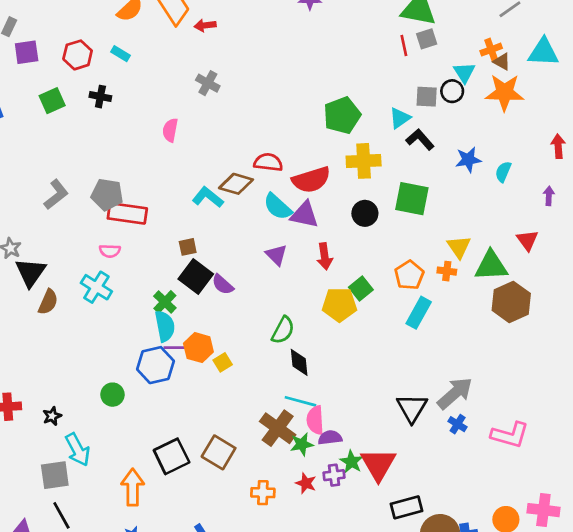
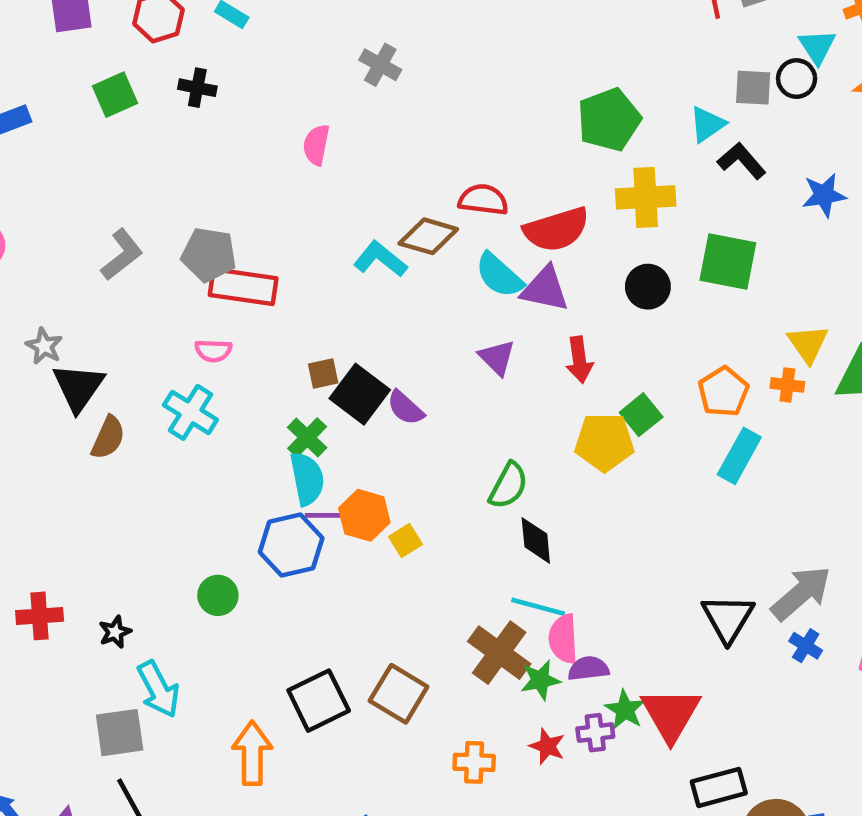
brown square: (188, 247) -> (323, 374), moved

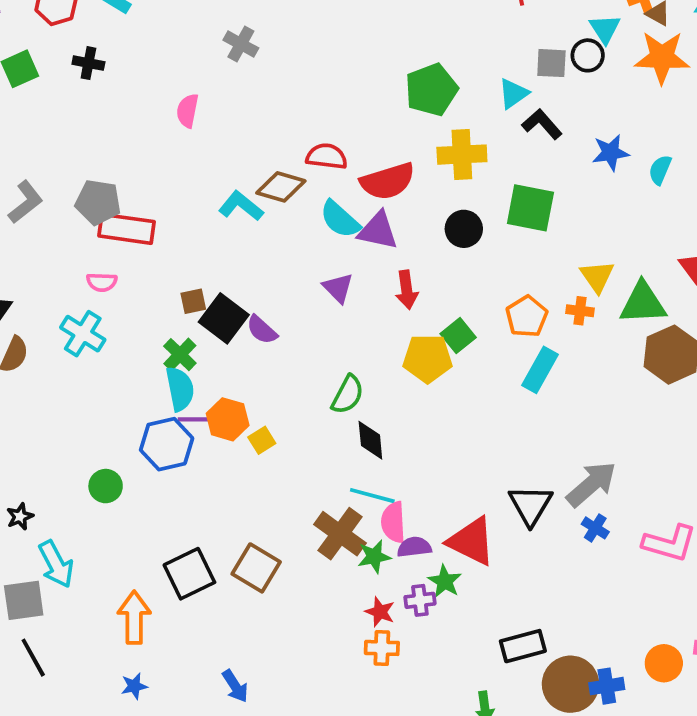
red triangle: (671, 714) -> (471, 541), moved, turned -34
orange cross: (474, 762) -> (382, 648), moved

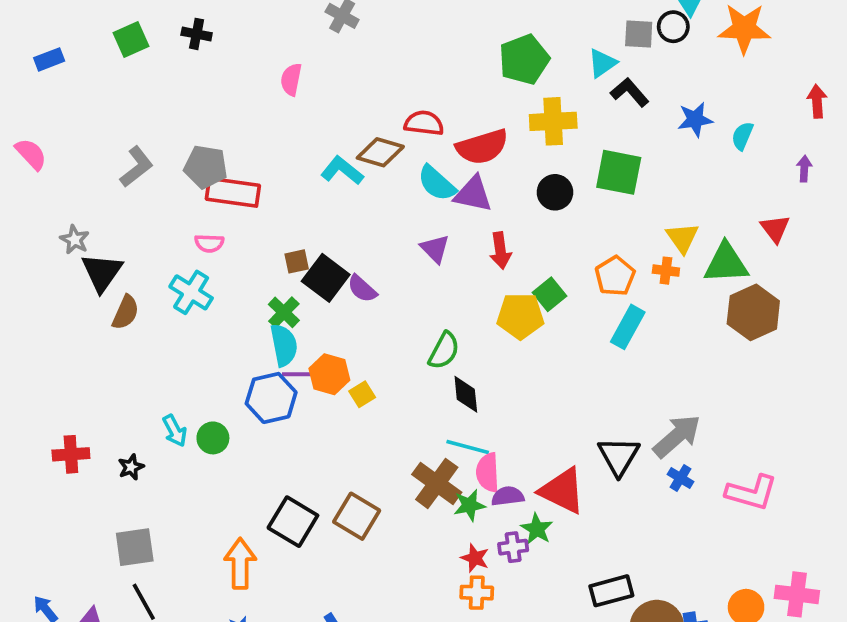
cyan arrow: (56, 564) -> (175, 431), moved, size x0.7
black square: (189, 574) -> (293, 522), turned -33

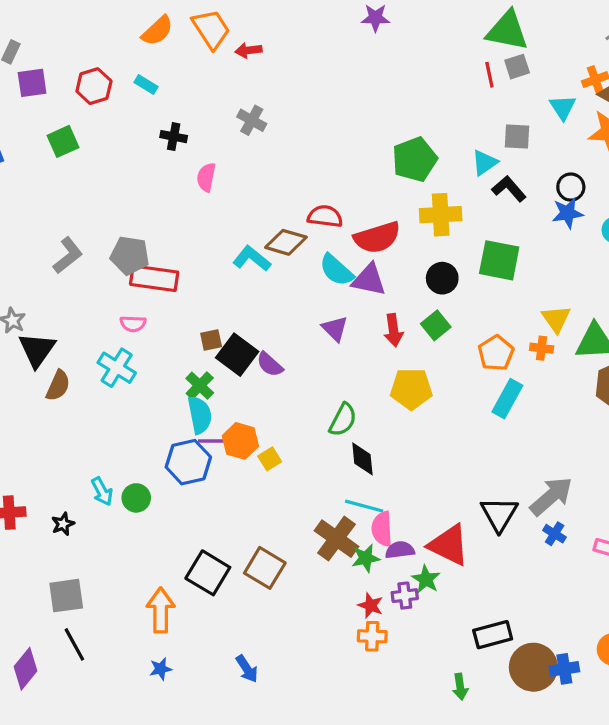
black circle: (673, 27) -> (571, 187), moved
black cross: (197, 34) -> (174, 137), moved
green square: (550, 294) -> (436, 325), moved

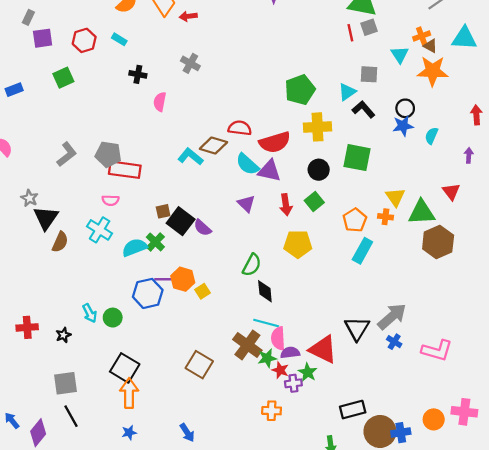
cyan semicircle: (200, 415) -> (135, 247), moved, turned -100
black square: (208, 573) -> (125, 368), moved
red star: (371, 605) -> (280, 370), moved

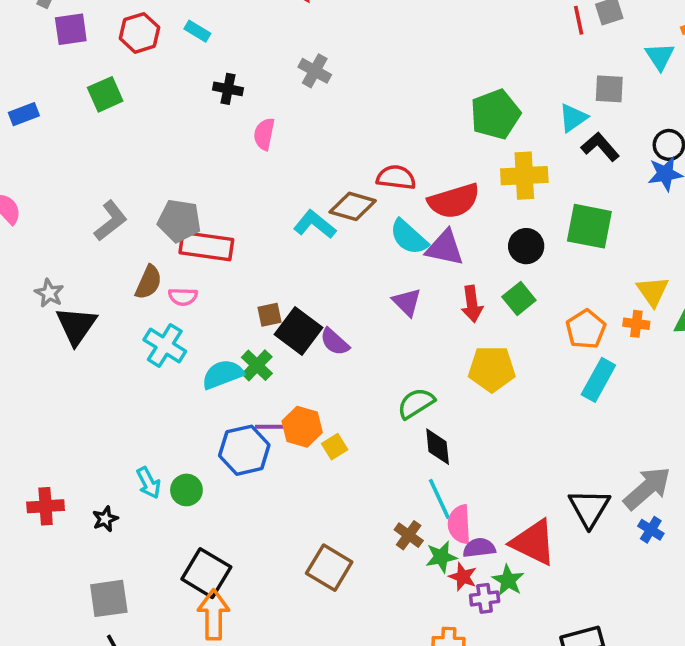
brown semicircle: (60, 242) -> (149, 282), moved
green semicircle: (252, 265) -> (416, 403), turned -150
cyan line: (266, 323) -> (439, 499), turned 50
brown cross: (247, 345) -> (409, 535), size x0.6

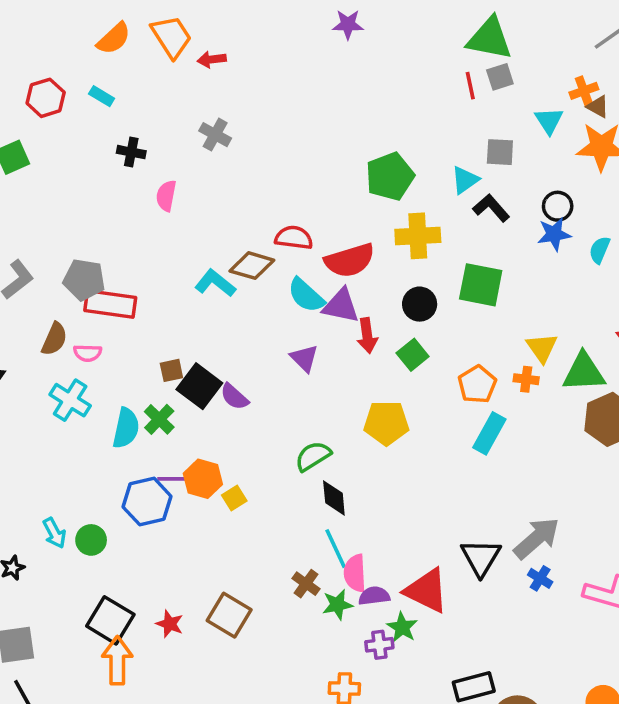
red arrow: (472, 304) -> (367, 336), moved
cyan semicircle: (223, 374) -> (126, 428), turned 123
red star: (463, 577) -> (170, 624), moved

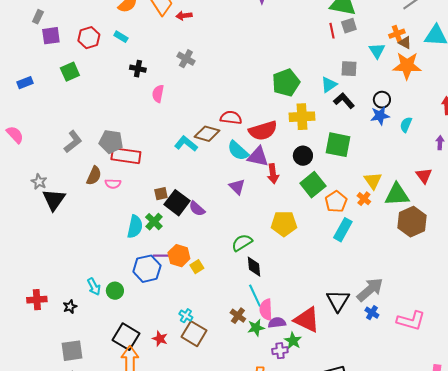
green square: (413, 355) -> (313, 185), moved, size x1.4
orange cross: (526, 379) -> (364, 199), turned 32
cyan cross: (70, 400) -> (186, 316), moved, size x0.6

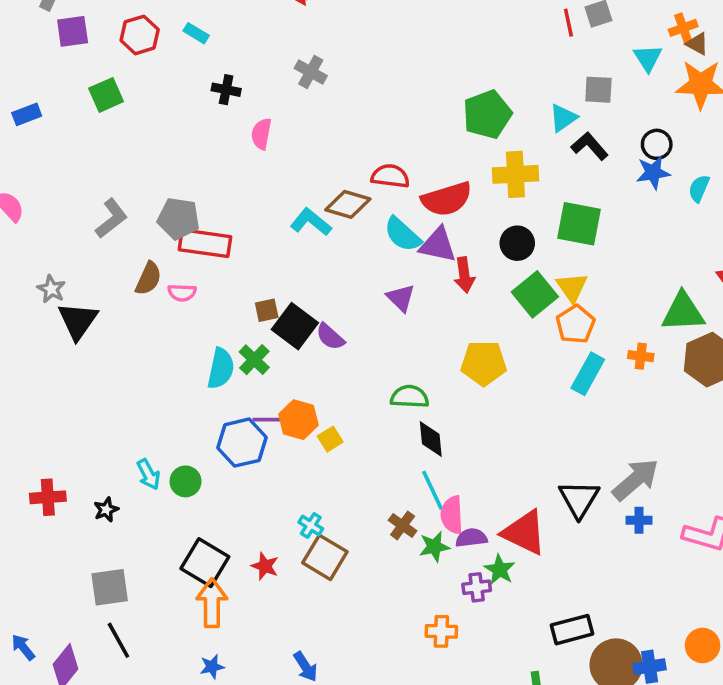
yellow triangle: (373, 181) -> (572, 287), moved
orange cross: (364, 199) -> (641, 356), moved, turned -32
green semicircle: (242, 243) -> (410, 397), turned 35
blue cross: (372, 313) -> (639, 520), turned -32

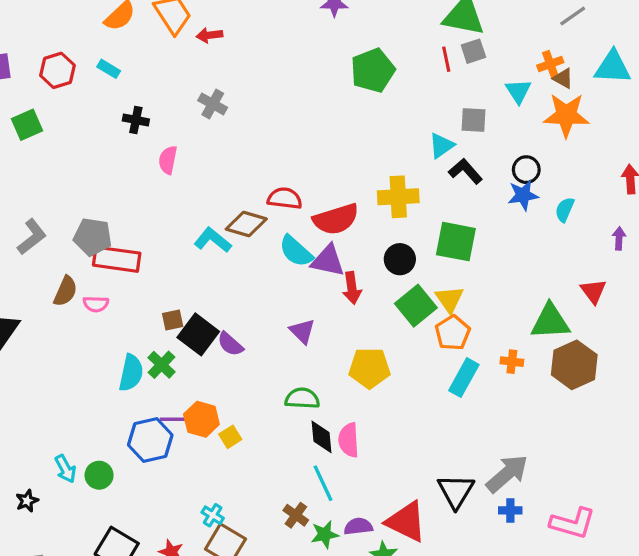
green pentagon: (487, 114) -> (373, 70), moved
purple triangle: (401, 298) -> (302, 331), moved
pink semicircle: (452, 515) -> (349, 440), moved

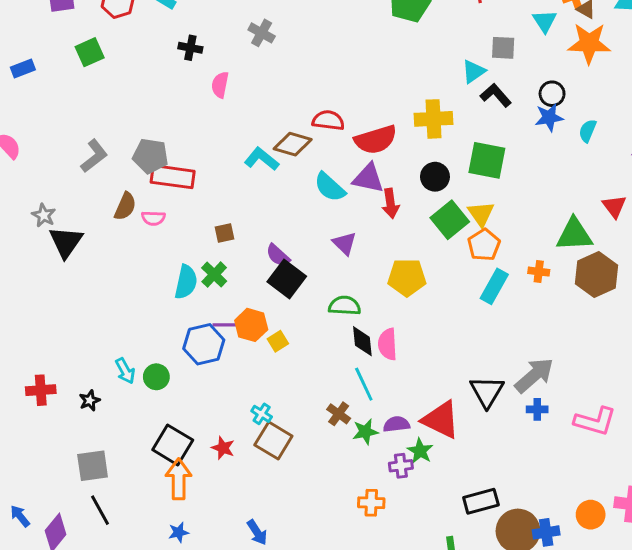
cyan semicircle: (296, 251) -> (330, 187), moved
black square: (198, 334) -> (287, 279), moved

